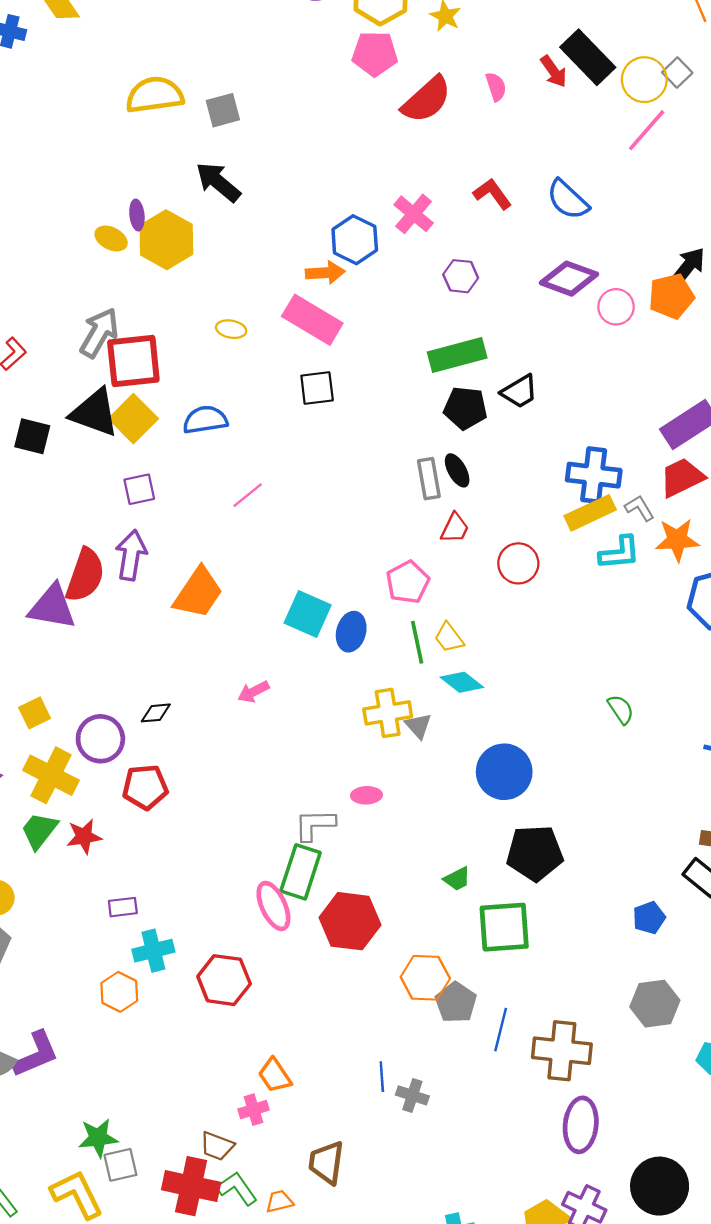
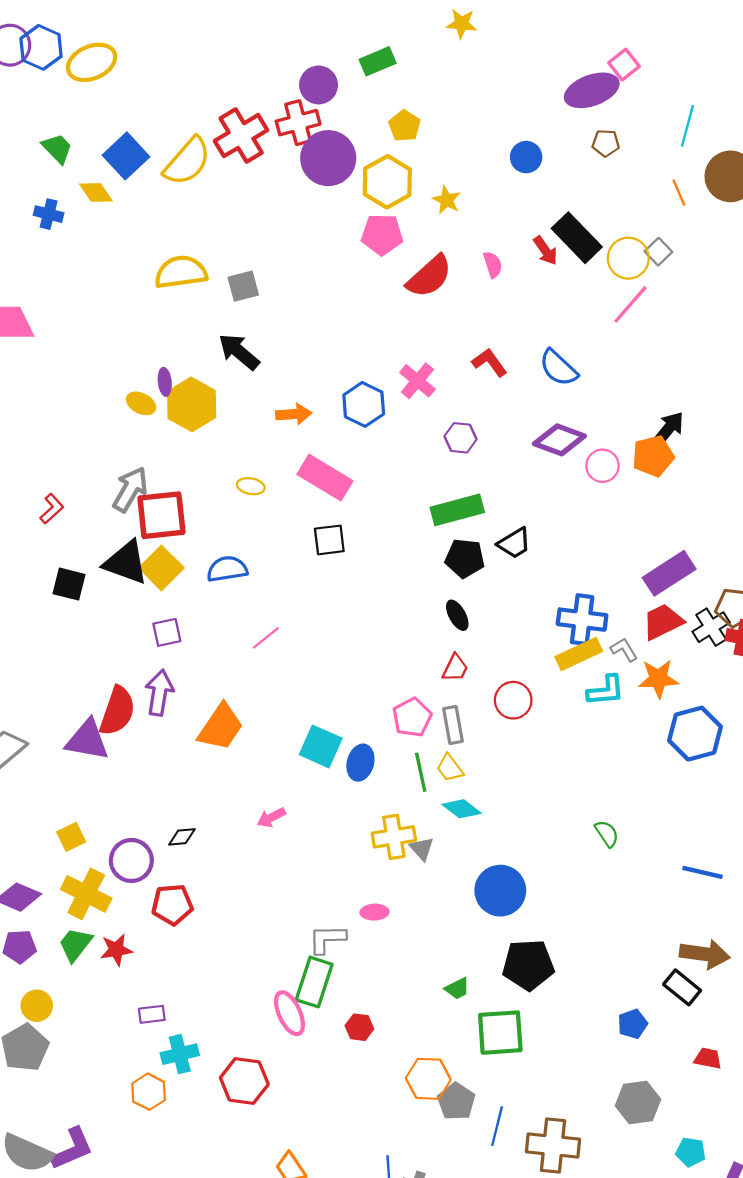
orange arrow: (325, 273) -> (294, 414), moved
gray rectangle: (429, 479) -> (453, 725), moved
red hexagon: (350, 921) -> (359, 1027), size x0.5

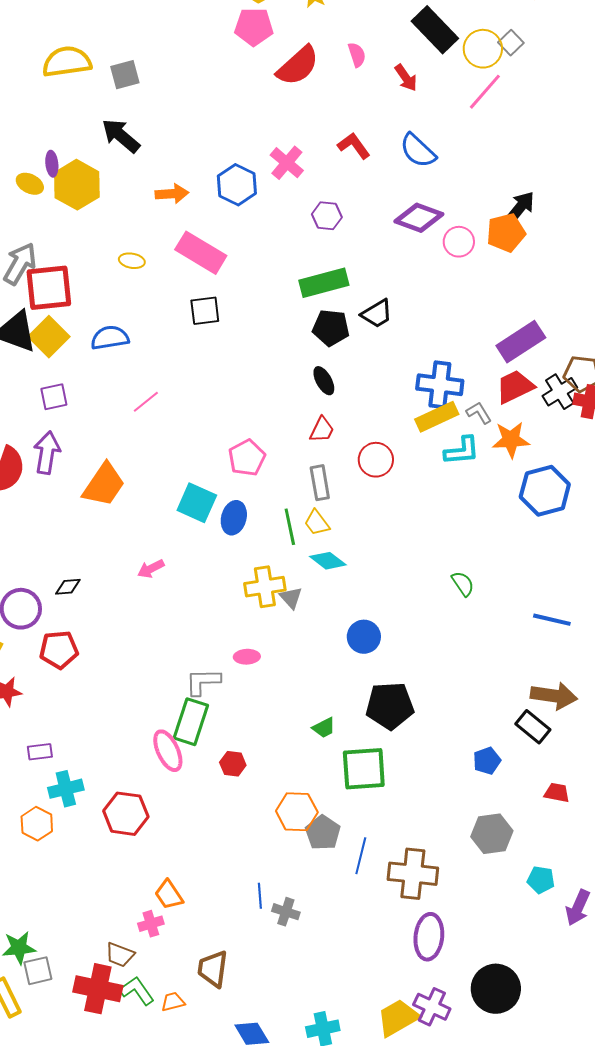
red arrow: (545, 251) -> (406, 78), moved
pink pentagon: (412, 717) -> (247, 458), moved
blue circle: (500, 891) -> (364, 637), size x0.7

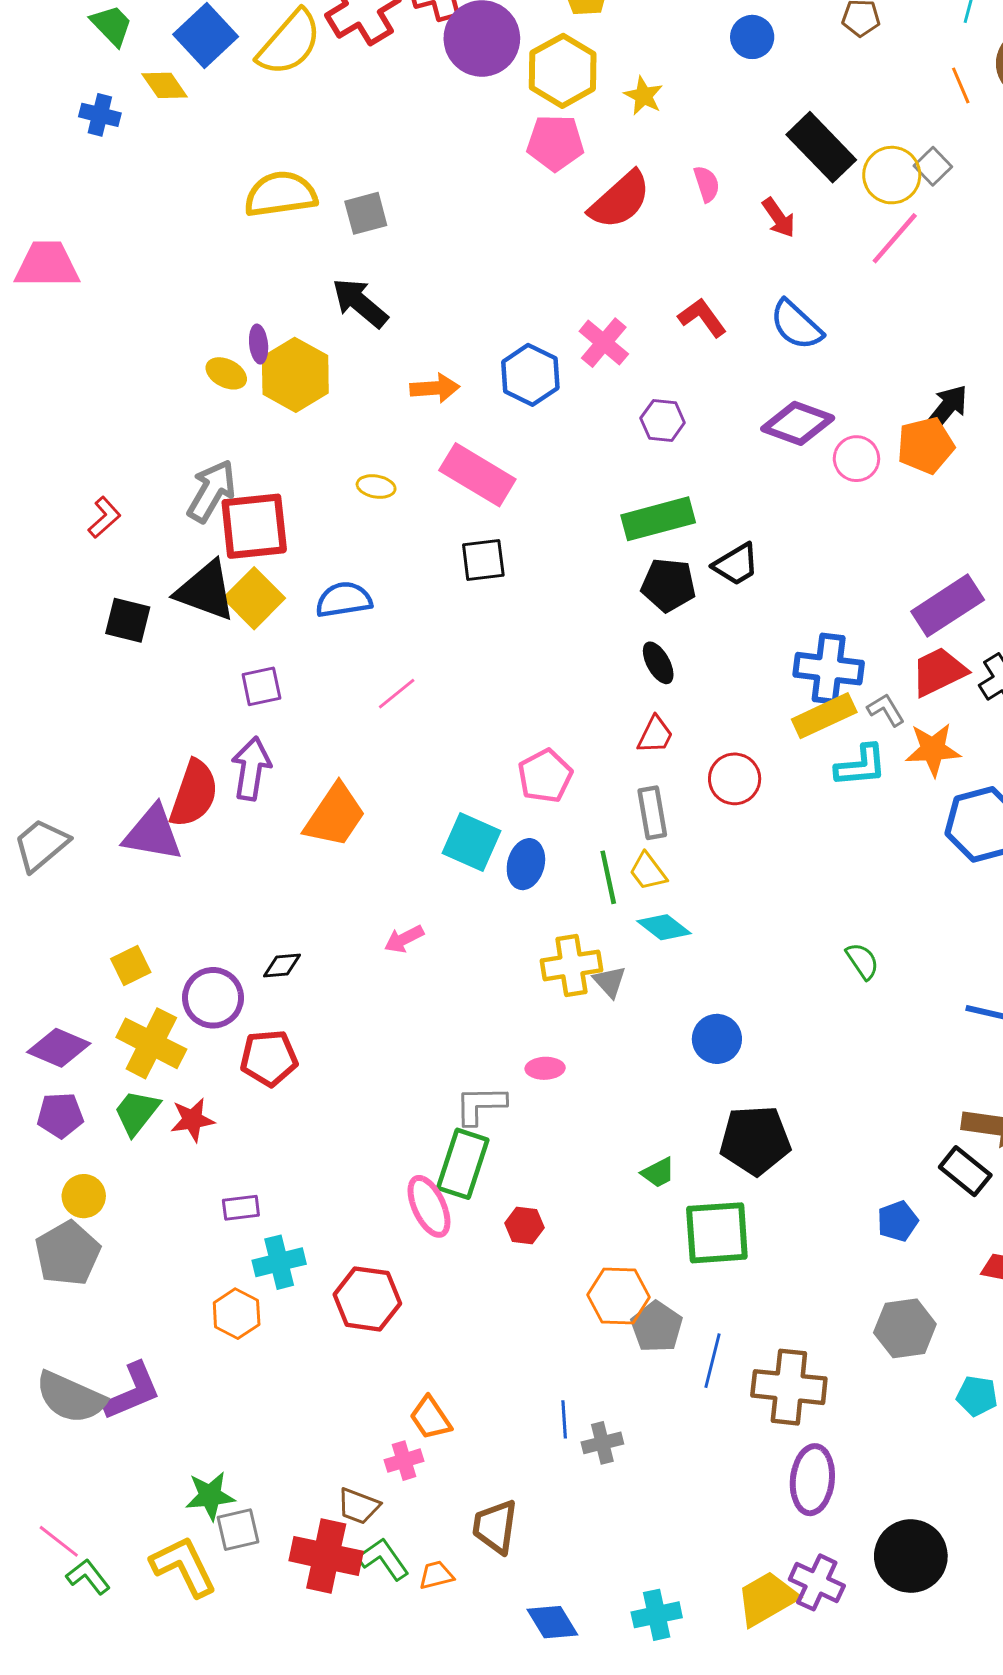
gray cross: (286, 912) -> (602, 1443), turned -32

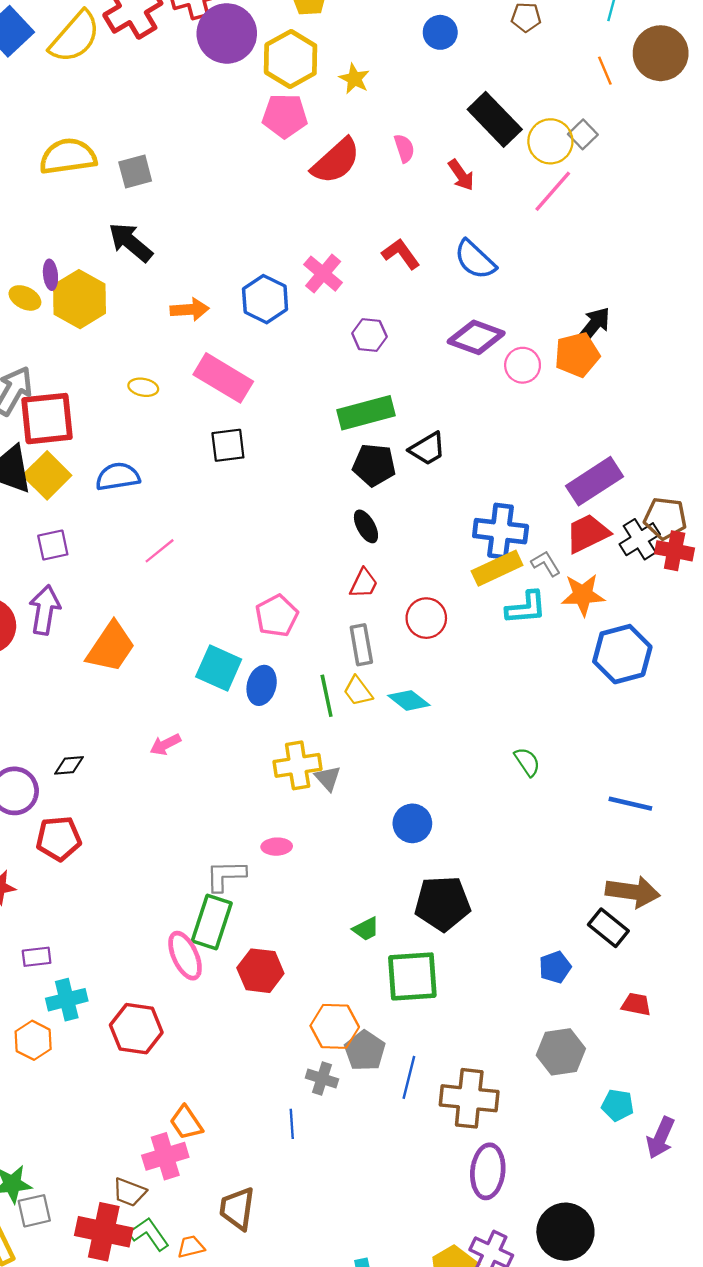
cyan diamond: (664, 927) -> (409, 700), moved
red hexagon: (524, 1225) -> (260, 971), size x1.5
gray cross: (602, 1443) -> (322, 1079), moved, turned 32
pink cross: (404, 1461) -> (165, 1156), size x1.5

